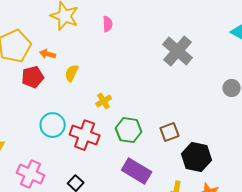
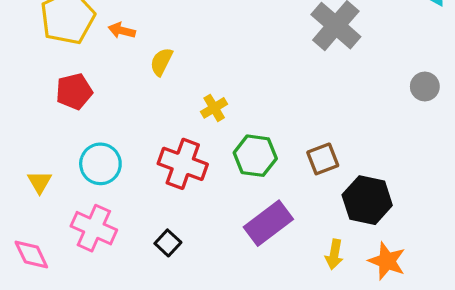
red pentagon: (33, 77) -> (74, 91), moved
cyan circle: (53, 125) -> (100, 164), moved
purple rectangle: (137, 171) -> (268, 223), turned -68

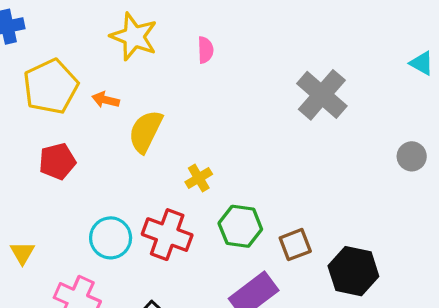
yellow semicircle: (161, 62) -> (146, 131), size x1.5
brown square: (323, 159) -> (295, 245), moved
cyan circle: (100, 164) -> (111, 238), moved

